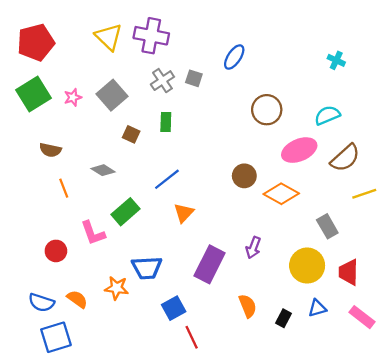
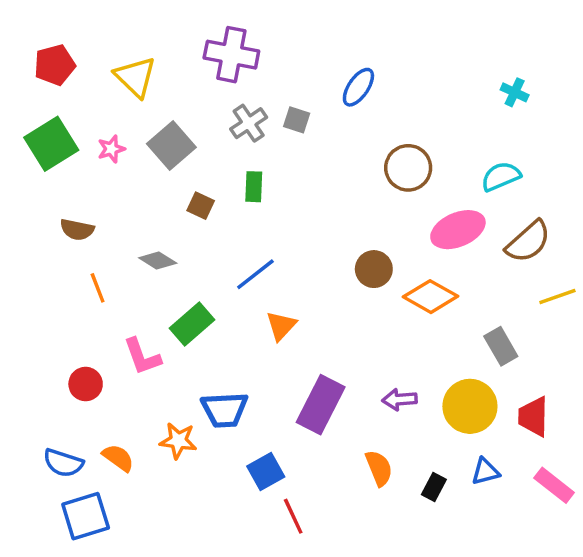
yellow triangle: (109, 37) -> (135, 77), moved
red pentagon: (36, 42) -> (55, 65), size x0.7
purple arrow: (253, 248) -> (400, 399), moved, turned 65

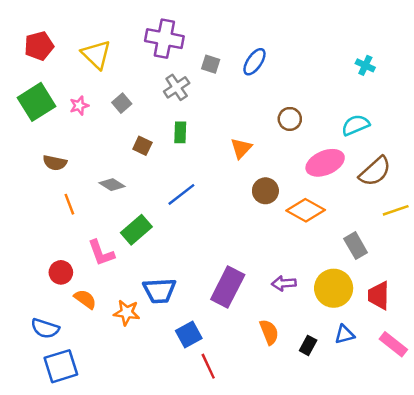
gray square: (297, 120) -> (211, 64), moved
gray square: (171, 146) -> (122, 103), size x0.6
brown circle: (408, 168) -> (290, 119), size x0.7
orange triangle: (281, 326) -> (241, 148), moved
orange semicircle: (118, 458) -> (85, 299), moved

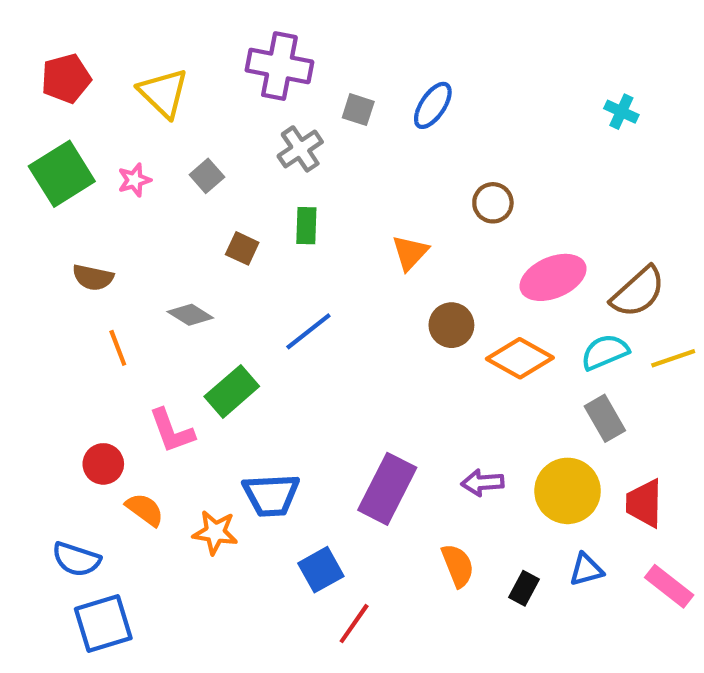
cyan semicircle: (356, 125) -> (605, 352), moved
red line: (208, 366) -> (354, 624), turned 60

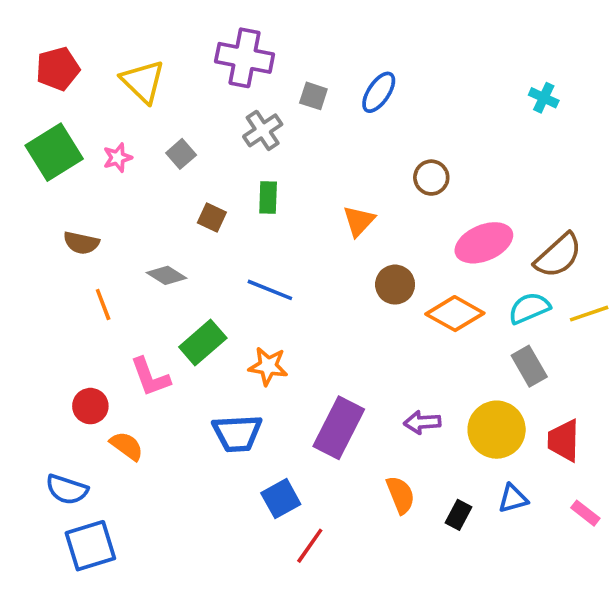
blue line: (308, 331) -> (270, 290), turned 60
orange star: (215, 532) -> (268, 366), moved
pink rectangle: (669, 586) -> (585, 513), size x0.7

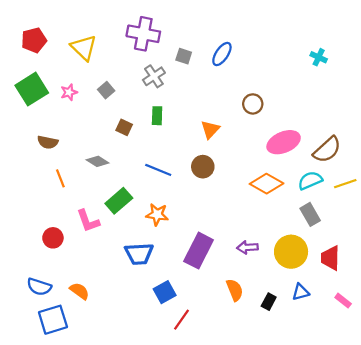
brown circle: (395, 285) -> (203, 167), moved
orange semicircle: (127, 446) -> (80, 291), moved

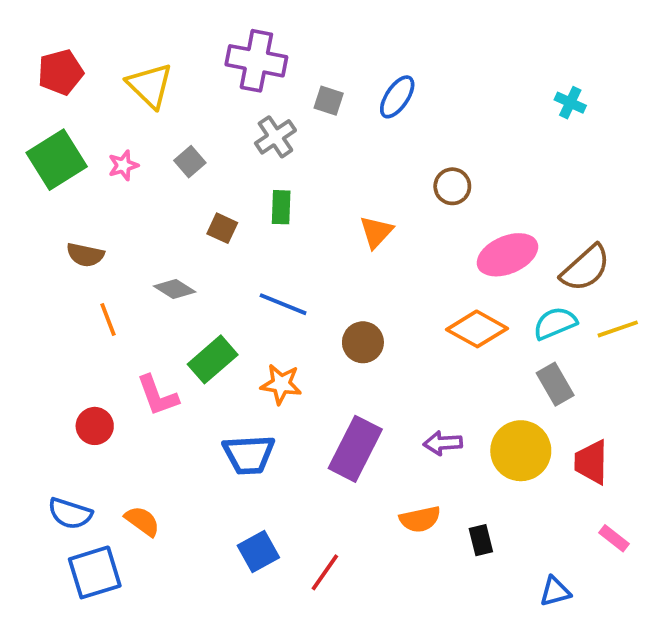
brown circle: (203, 167) -> (363, 342), moved
orange semicircle: (235, 290) -> (420, 519), turned 100
blue square: (165, 292) -> (258, 552), moved
blue triangle: (301, 292) -> (555, 591), moved
black rectangle: (269, 302) -> (481, 540), turned -42

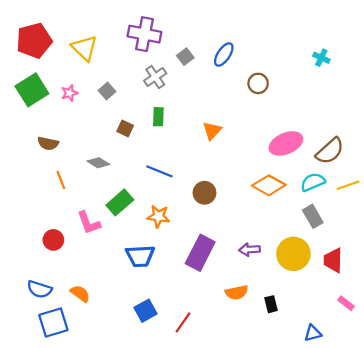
red pentagon: (60, 72) -> (34, 41), size x1.4
gray square: (329, 101) -> (185, 57), turned 35
brown circle: (452, 186) -> (258, 83), moved

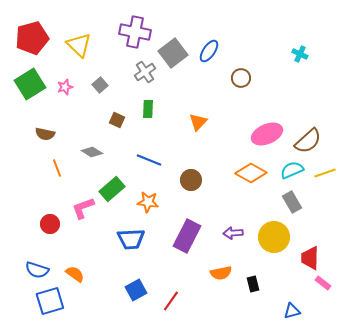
gray square: (185, 57) -> (173, 53), size x1.8
pink L-shape: (89, 223) -> (83, 208), turned 90
red trapezoid: (333, 260) -> (310, 258), moved

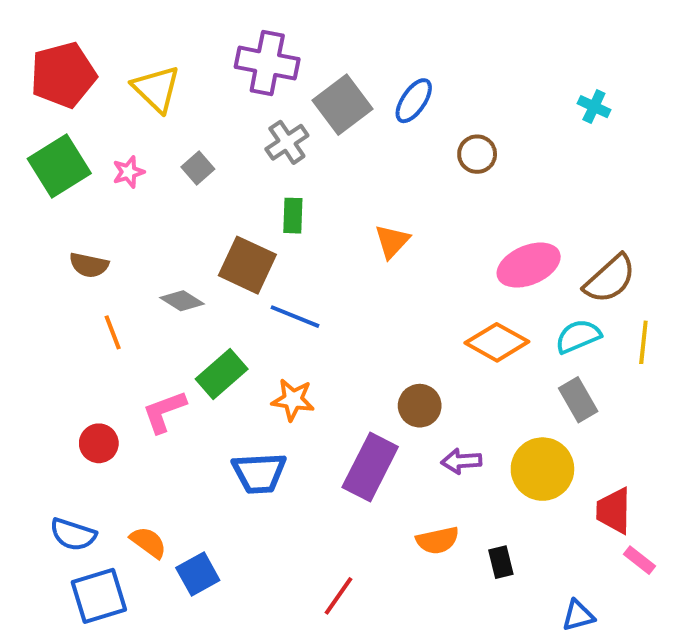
brown square: (117, 120) -> (247, 265), moved, size x1.8
yellow line: (325, 173) -> (643, 342), turned -65
brown circle: (191, 180) -> (420, 406), moved
blue square: (136, 290) -> (198, 574), moved

